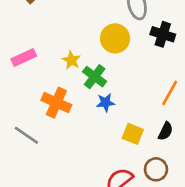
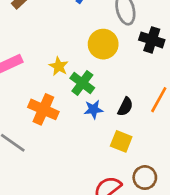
black semicircle: (166, 131) -> (125, 107), moved

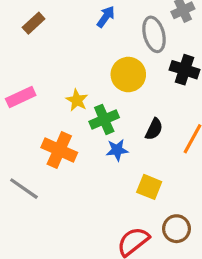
green cross: (82, 83) -> (104, 119), turned 30
black semicircle: (125, 107) -> (154, 129), moved

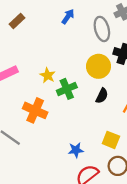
yellow circle: (128, 75) -> (98, 66), moved
blue star: (117, 150) -> (76, 150), moved
yellow square: (149, 187) -> (111, 140), moved

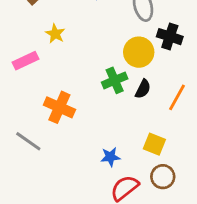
yellow star: (48, 75) -> (55, 34), moved
green cross: (67, 89) -> (115, 80), moved

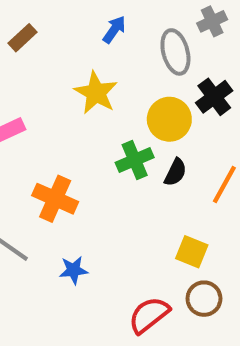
yellow star: (55, 34) -> (96, 93), moved, size x1.5
black cross: (170, 37) -> (214, 97), turned 35
blue star: (110, 157) -> (74, 270), moved

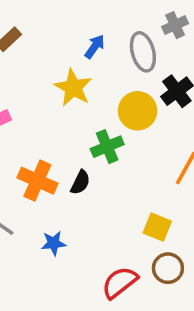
blue arrow: (114, 30) -> (95, 46), moved
black semicircle: (175, 172) -> (80, 182), moved

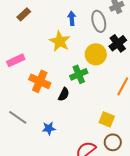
blue arrow: (95, 46) -> (72, 18), turned -40
orange cross: (37, 181) -> (40, 81), moved

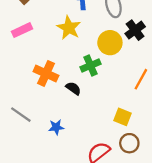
pink rectangle: (16, 60) -> (22, 30), moved
black semicircle: (64, 94) -> (73, 88), turned -80

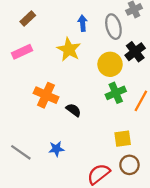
green cross: (91, 65) -> (116, 93), moved
gray line: (21, 115) -> (21, 152), moved
yellow square: (123, 117) -> (123, 139), turned -30

